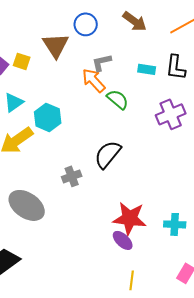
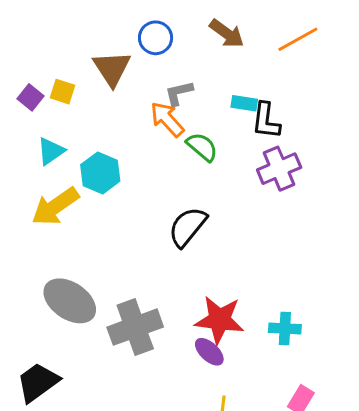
black L-shape: (176, 67) -> (266, 121), moved
gray cross: (72, 176) -> (135, 327), moved, size x1.8

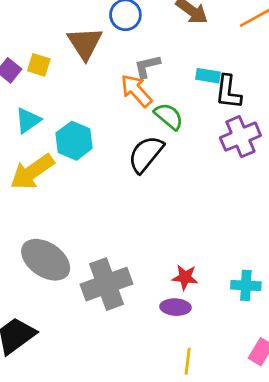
black semicircle: (187, 227) -> (146, 154), moved
red star: (219, 320) -> (185, 277), size x0.6
purple ellipse: (209, 352) -> (176, 307), turned -40

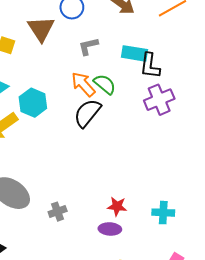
cyan rectangle: (208, 76) -> (135, 53), size x1.4
orange arrow: (136, 91) -> (83, 84), moved
gray cross: (107, 284) -> (58, 212), size x0.5

